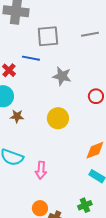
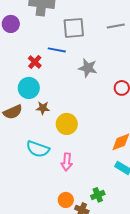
yellow circle: (58, 118) -> (67, 124), moved
green cross: (85, 205) -> (98, 195), moved

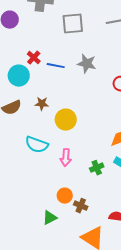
blue line: (57, 50) -> (56, 66), moved
cyan circle: (29, 88) -> (19, 76), moved
green cross: (98, 195) -> (97, 168), moved

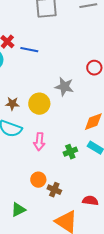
gray star: (87, 64) -> (64, 87), moved
brown star: (42, 104) -> (12, 104), moved
green triangle: (50, 218) -> (18, 210), moved

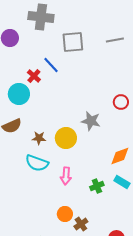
blue line: (29, 50) -> (51, 65), moved, turned 36
brown cross: (54, 190) -> (81, 224), turned 32

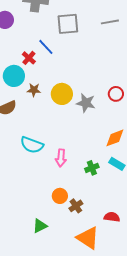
red circle: (121, 102) -> (116, 94), moved
brown star: (39, 138) -> (34, 90), moved
yellow circle: (66, 138) -> (62, 94), moved

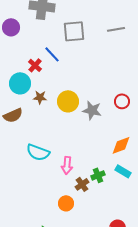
brown cross: (76, 206) -> (82, 184), moved

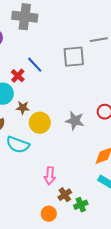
gray square: (74, 31) -> (74, 57), moved
yellow circle: (68, 101) -> (40, 123), moved
cyan semicircle: (38, 152) -> (18, 145), moved
green cross: (98, 175) -> (81, 205), moved

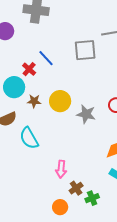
yellow circle: (40, 123) -> (60, 101), moved
cyan semicircle: (18, 145) -> (29, 138), turned 40

